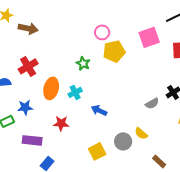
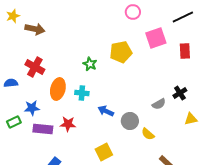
pink circle: (102, 32) -> (133, 12), moved
red cross: (28, 66) -> (35, 67), turned -30
cyan cross: (75, 92) -> (82, 93), turned 32
purple rectangle: (32, 140) -> (43, 129), moved
gray circle: (123, 141) -> (130, 121), moved

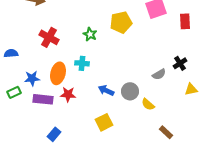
red cross: (35, 67) -> (49, 37), moved
orange ellipse: (58, 89) -> (58, 73), moved
blue arrow: (106, 111) -> (106, 90), moved

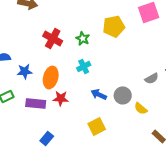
red cross: (49, 37) -> (53, 38), moved
cyan cross: (82, 63) -> (84, 66), moved, turned -32
blue star: (32, 78) -> (25, 71), moved

